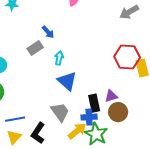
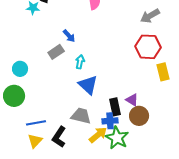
red hexagon: (127, 57) -> (148, 47), moved
purple triangle: (111, 96) -> (132, 100), turned 48
gray trapezoid: (60, 112) -> (81, 116), turned -40

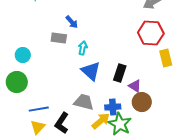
gray rectangle: (56, 52) -> (59, 38), turned 42
black rectangle: (115, 107) -> (120, 73), moved, turned 30

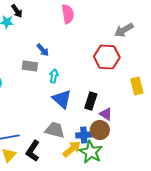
red hexagon: (151, 33) -> (107, 57), moved
brown circle: (142, 102) -> (100, 130), moved

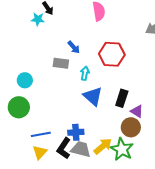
red hexagon: (107, 57) -> (112, 54), moved
gray trapezoid: (55, 130) -> (81, 149), moved
blue cross: (84, 135) -> (76, 132), moved

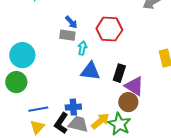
gray rectangle: (61, 63) -> (67, 35), moved
cyan circle: (25, 80) -> (22, 55), size x1.6
blue triangle: (93, 96) -> (90, 71), turned -35
purple triangle: (137, 111) -> (134, 86), size x1.5

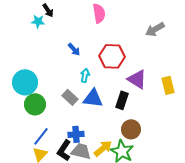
gray rectangle: (67, 35) -> (70, 97), moved, turned 35
green circle: (16, 82) -> (35, 104), moved
purple triangle: (134, 86) -> (137, 79), moved
blue line: (38, 109) -> (41, 136), turned -42

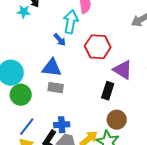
cyan arrow: (85, 75) -> (71, 22), moved, size x1.6
gray rectangle: (70, 97) -> (56, 88), turned -35
blue triangle: (93, 98) -> (52, 68), moved

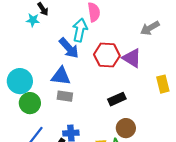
blue arrow: (60, 40) -> (69, 48), size x1.6
purple triangle: (123, 70) -> (132, 58), moved
black rectangle: (108, 91) -> (117, 99), turned 48

